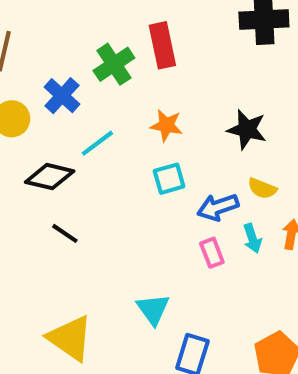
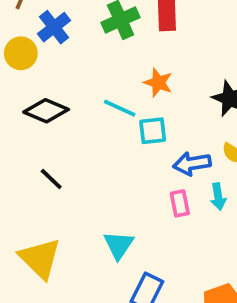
blue cross: (62, 96) -> (54, 27), moved
cyan line: (97, 143) -> (120, 108), moved, turned 52
black line: (65, 233) -> (51, 179), moved

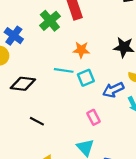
pink rectangle: (180, 203) -> (94, 117), moved

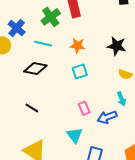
cyan line: (64, 70) -> (43, 44), moved
black diamond: (23, 84) -> (35, 68), moved
blue arrow: (113, 90) -> (107, 117), moved

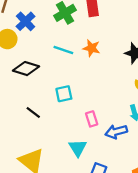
cyan line: (43, 44) -> (63, 50), moved
black diamond: (35, 68) -> (26, 69), moved
cyan square: (80, 71) -> (64, 94), moved

